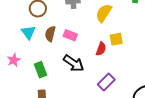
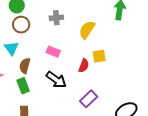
brown semicircle: (50, 34) -> (25, 66), moved

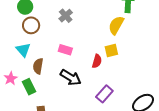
gray cross: (56, 18) -> (66, 16), turned -32
yellow semicircle: (87, 30) -> (116, 25), moved
green rectangle: (23, 86) -> (29, 87), moved

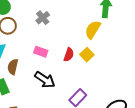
yellow square: (111, 50) -> (87, 55), turned -32
red semicircle: (97, 61) -> (69, 55), moved

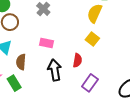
red semicircle: (69, 55) -> (77, 60), moved
black arrow: (45, 80) -> (55, 70), turned -125

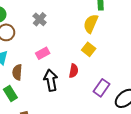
pink rectangle: (46, 43) -> (43, 53), turned -40
purple rectangle: (90, 83) -> (101, 88), moved

